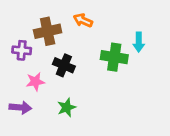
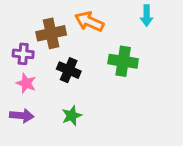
orange arrow: (83, 20) -> (89, 22), size x1.4
cyan arrow: (139, 42) -> (147, 16), moved
pink star: (35, 82) -> (26, 83), moved, turned 30

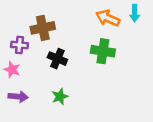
cyan arrow: (147, 16) -> (135, 13), moved
orange arrow: (89, 22) -> (108, 18), moved
pink star: (26, 83) -> (12, 70), moved

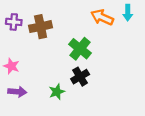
purple cross: (19, 45) -> (14, 22), moved
green cross: (103, 51) -> (80, 49), moved, turned 30
black cross: (57, 59) -> (80, 77), moved, turned 36

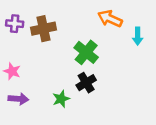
cyan arrow: (128, 13) -> (138, 36), moved

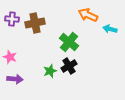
cyan arrow: (138, 36) -> (110, 29), turned 104
green star: (61, 99) -> (50, 71), moved

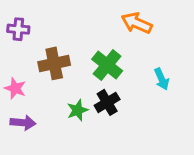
brown cross: (35, 23) -> (54, 63), moved
cyan arrow: (110, 29) -> (162, 79), moved, turned -128

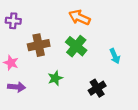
orange arrow: (137, 23) -> (79, 17), moved
black cross: (107, 102) -> (97, 88), moved

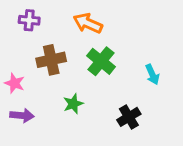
orange arrow: (79, 17) -> (88, 23), moved
purple cross: (13, 21) -> (29, 20), moved

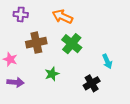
cyan arrow: (152, 74) -> (107, 61), moved

